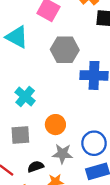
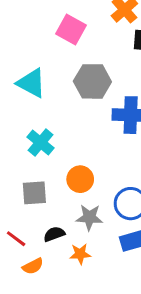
cyan triangle: (17, 37) -> (31, 83), moved

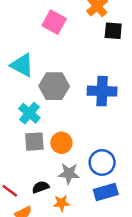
gray hexagon: (92, 81) -> (54, 86), moved
gray square: (34, 193) -> (34, 142), moved

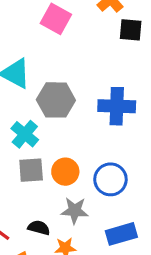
blue circle: (102, 162) -> (110, 179), moved
black semicircle: (41, 187) -> (39, 228), turned 35

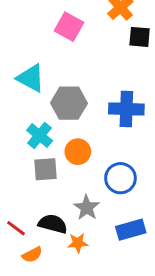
orange circle: (65, 172) -> (78, 152), moved
gray star: (75, 211) -> (87, 208), turned 30
black semicircle: (39, 228) -> (53, 224), size x1.4

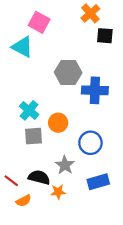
pink square: (69, 27) -> (39, 22), moved
cyan triangle: (31, 78) -> (22, 47), moved
gray hexagon: (69, 103) -> (68, 73), moved

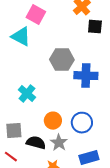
orange circle: (58, 123) -> (53, 121), moved
gray square: (34, 136) -> (14, 131), moved
black semicircle: (39, 177) -> (36, 143), moved

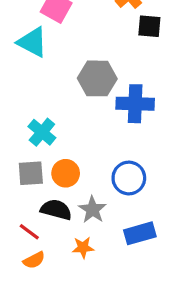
orange circle: (53, 121) -> (66, 173), moved
gray square: (14, 131) -> (31, 173), moved
red line: (11, 157) -> (29, 232), moved

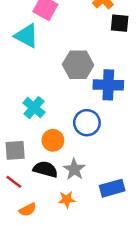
gray square: (31, 173) -> (15, 150), moved
blue circle: (129, 178) -> (87, 123), moved
red line: (29, 232) -> (14, 182), moved

